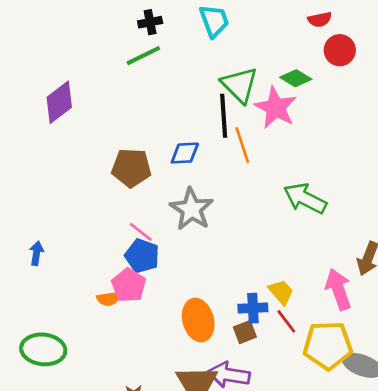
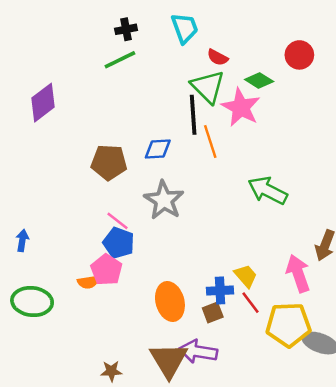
red semicircle: (320, 19) -> (218, 57), moved, turned 40
green ellipse: (43, 349) -> (32, 302), moved

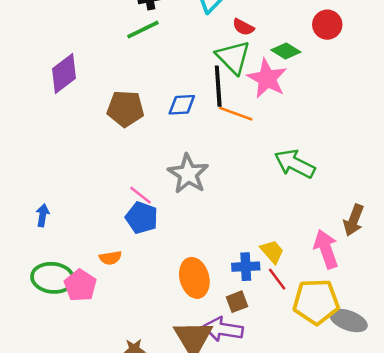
orange line: (210, 142) -> (236, 114), turned -52
blue diamond: (158, 149) -> (182, 105), moved
brown pentagon: (109, 162) -> (125, 109), moved
pink pentagon: (107, 270) -> (80, 285), moved
brown square: (213, 312) -> (237, 302), moved

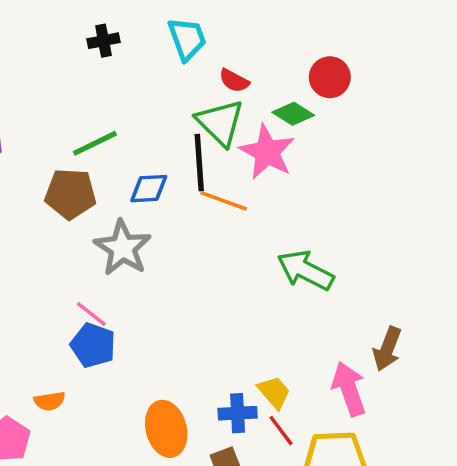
red circle: (327, 25) -> (330, 77), moved
green line: (143, 30) -> (95, 143), moved
gray star: (188, 174) -> (123, 248), moved

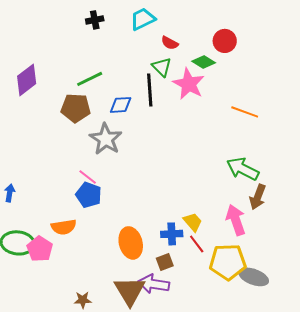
cyan trapezoid: (187, 39) -> (143, 19), turned -96
green triangle: (220, 122) -> (162, 67), size x0.7
orange line: (224, 201) -> (245, 112), moved
green arrow: (305, 270) -> (243, 169), moved
orange semicircle: (50, 401) -> (64, 227), size x1.4

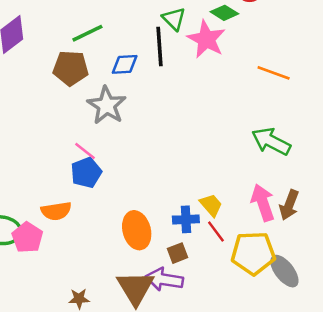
blue pentagon: (89, 195) -> (86, 173), turned 30
brown arrow: (258, 197) -> (289, 205), moved
gray ellipse: (254, 277) -> (284, 271), turned 32

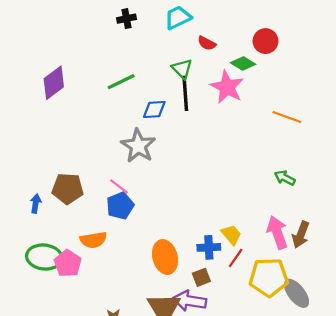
green triangle: (174, 19) -> (182, 69), moved
brown pentagon: (71, 68) -> (68, 189), moved
green arrow: (271, 141) -> (285, 178), size x0.6
red line: (216, 231) -> (236, 258), turned 72

